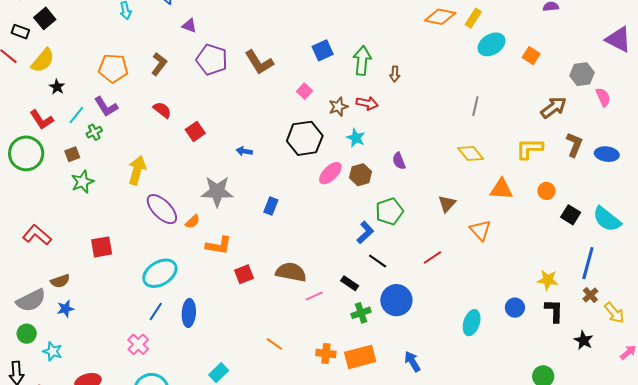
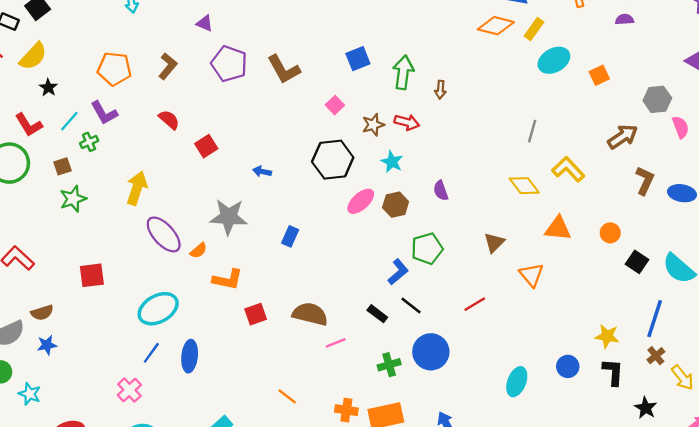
orange square: (531, 56) -> (599, 75), turned 30
yellow L-shape: (529, 149) -> (568, 169), moved, turned 44
black rectangle: (350, 283) -> (377, 314), moved

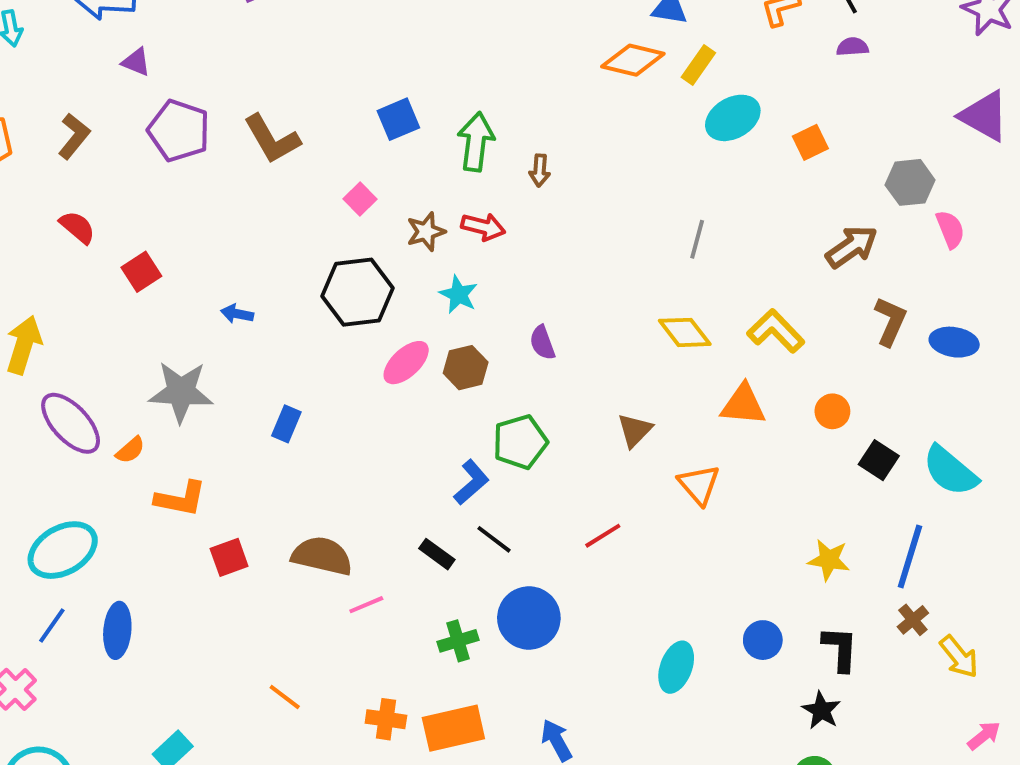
yellow L-shape: (568, 169) -> (776, 331), moved
yellow star: (607, 336) -> (829, 560), moved
black star: (646, 408) -> (821, 710), moved

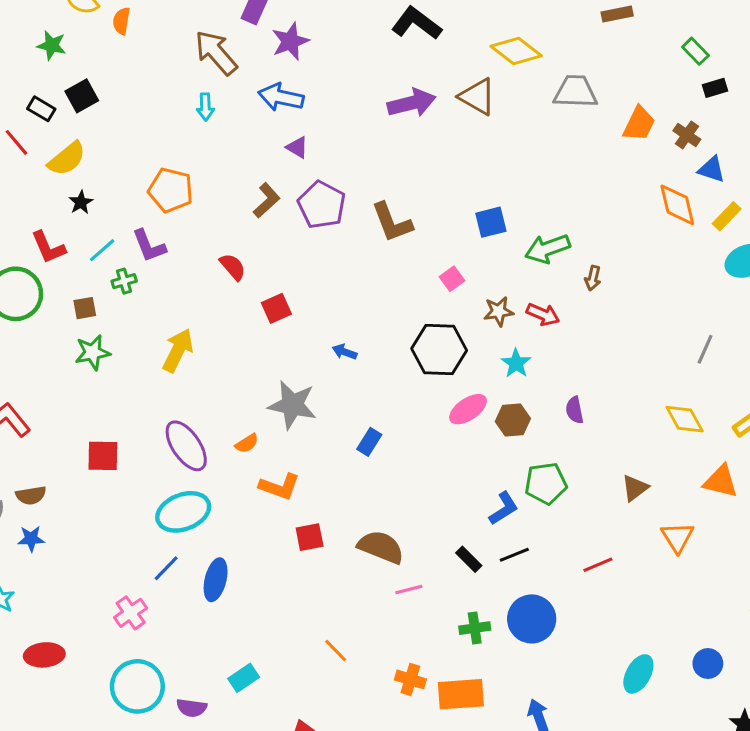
orange diamond: (633, 60) -> (677, 205), turned 54
brown L-shape: (74, 136) -> (267, 200), moved
green arrow: (476, 142) -> (547, 249), turned -126
purple ellipse: (71, 423) -> (186, 446), moved
black line: (494, 539) -> (514, 555), turned -68

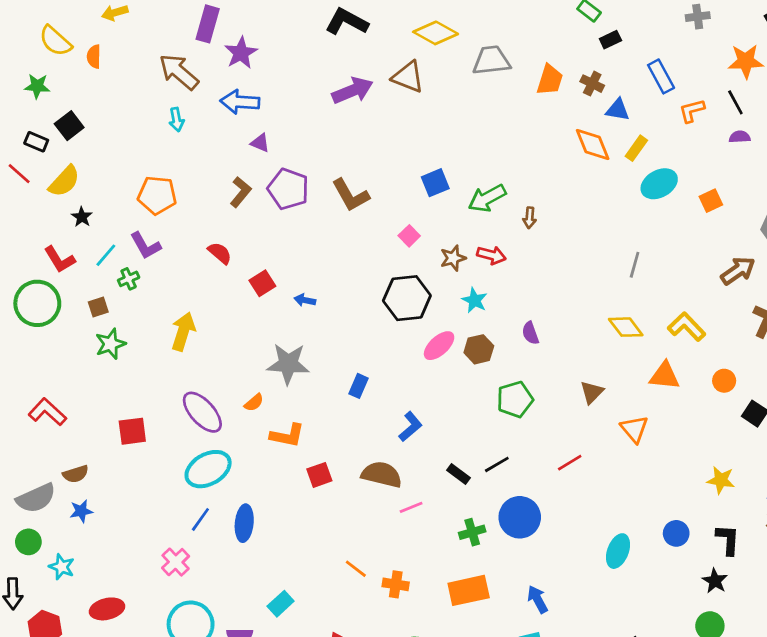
blue arrow: (345, 352) -> (305, 300), moved
blue L-shape: (504, 508) -> (410, 427), moved
orange cross: (410, 679) -> (396, 584), moved

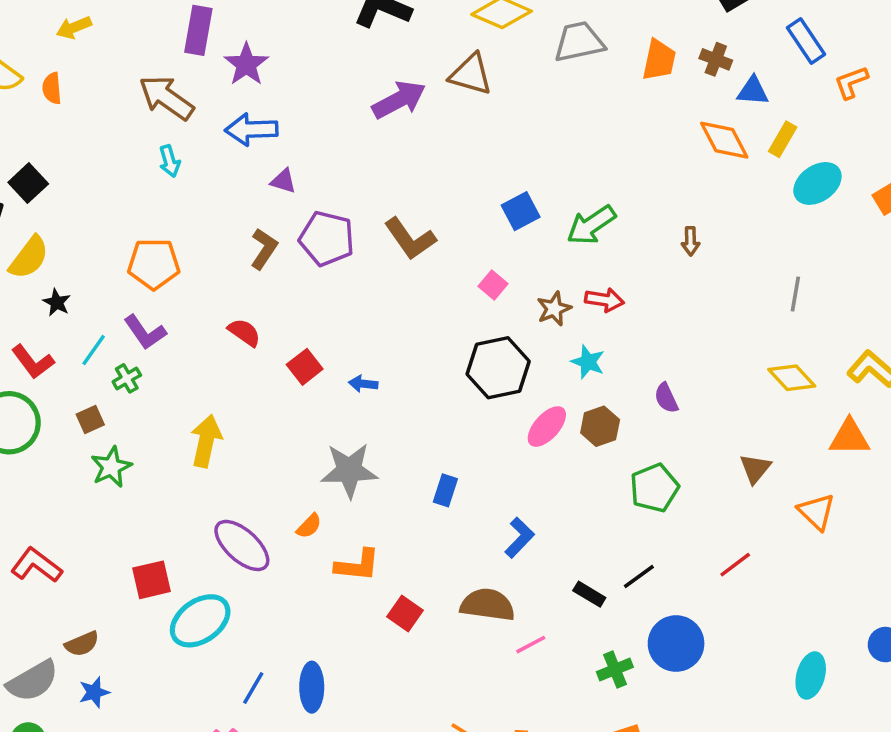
brown arrow: (530, 218) -> (691, 241), moved
cyan ellipse: (208, 469) -> (200, 621), moved
red square: (319, 475) -> (405, 613), turned -30

